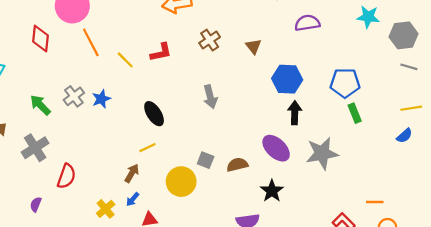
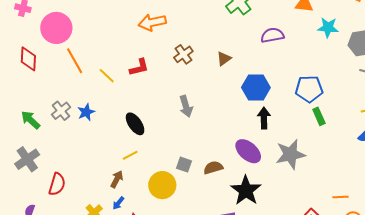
brown triangle: (253, 46) -> (224, 59), turned 35
black star: (272, 191) -> (246, 190), size x1.4

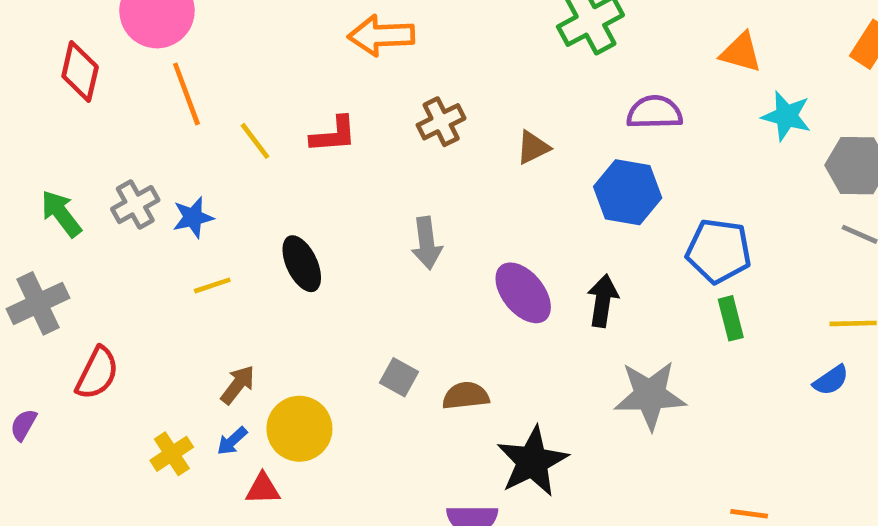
blue hexagon: (256, 88) -> (628, 192), moved
purple ellipse: (248, 151) -> (523, 293), moved
yellow line: (130, 155) -> (212, 285), moved
yellow circle: (162, 185) -> (299, 429), moved

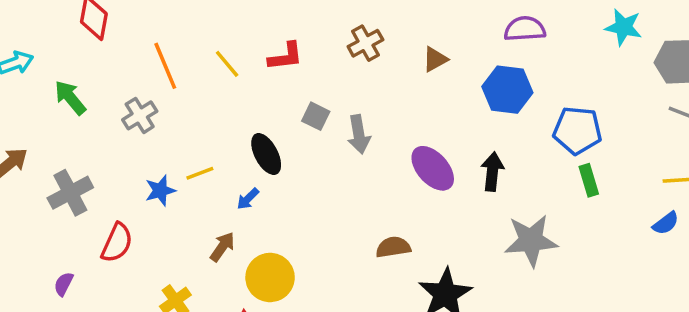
orange line: (186, 94) -> (165, 66), moved
green arrow: (61, 214) -> (70, 98), moved
blue star: (193, 217) -> (160, 191), moved
gray square: (399, 377) -> (316, 116), moved
blue arrow: (232, 441) -> (248, 199), moved

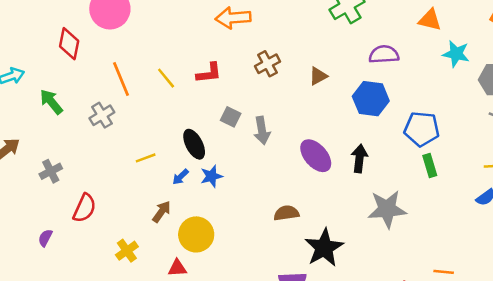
blue star: (160, 191) -> (211, 176), moved
gray cross: (70, 193) -> (51, 171), size x0.7

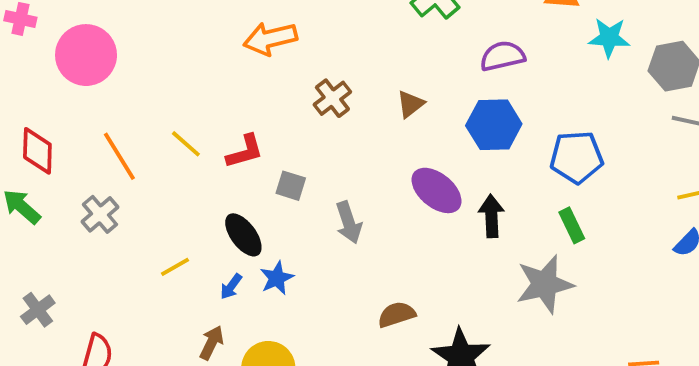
red diamond: (69, 44) -> (37, 151), moved
red L-shape: (209, 73) -> (245, 152), moved
gray arrow: (262, 130) -> (349, 222), moved
purple ellipse: (316, 156) -> (437, 190), moved
green rectangle: (430, 165) -> (572, 225), moved

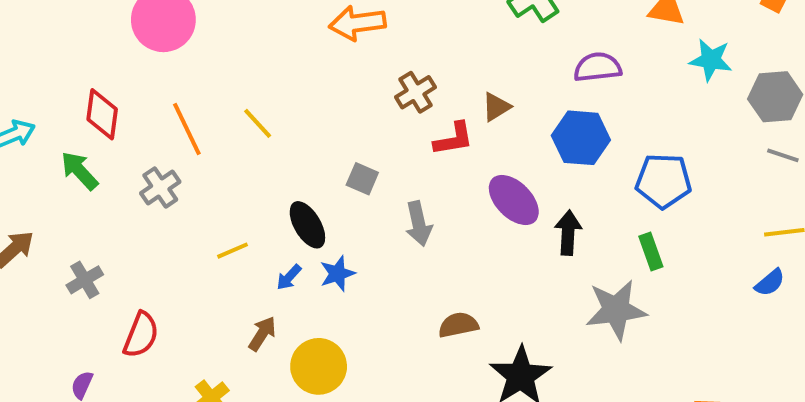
red L-shape: (245, 152) -> (454, 139), moved

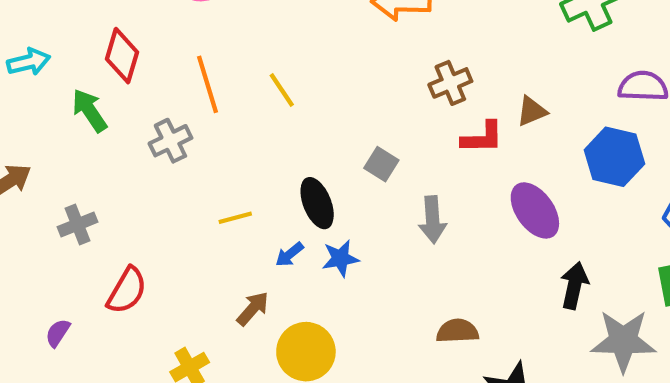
black arrow: (568, 233) -> (574, 286), moved

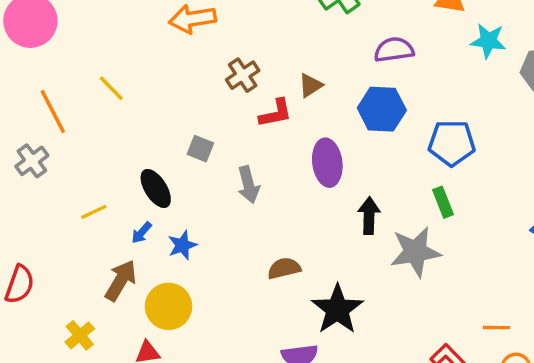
yellow line: (282, 90) -> (111, 88), moved
purple ellipse: (535, 210) -> (327, 163), turned 39
blue star: (340, 258) -> (182, 245), moved
brown arrow: (253, 309) -> (121, 280), size x1.4

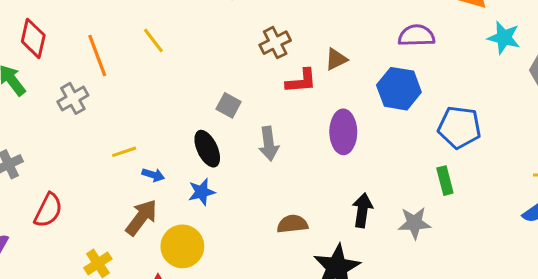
black ellipse: (156, 188) -> (207, 149), moved
black arrow: (369, 216) -> (362, 210), moved
blue arrow: (142, 233) -> (153, 175), moved, turned -120
gray star: (415, 252) -> (414, 223), size x0.7

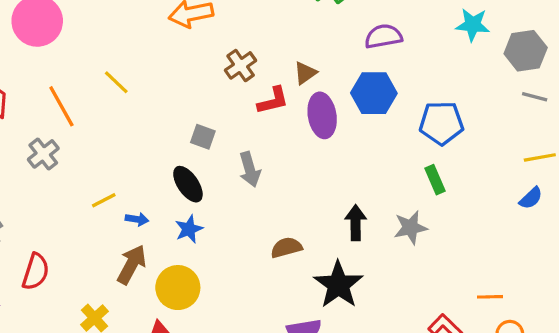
purple ellipse: (343, 132) -> (322, 115), moved

